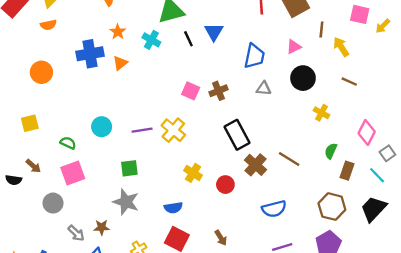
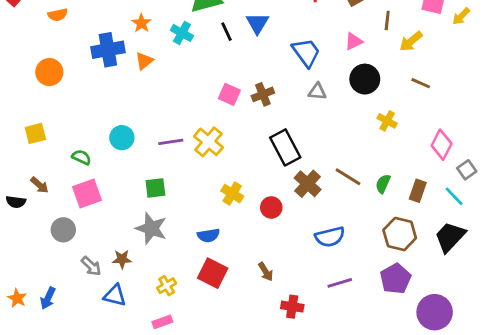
yellow arrow: (341, 47) -> (411, 41), turned -96
blue trapezoid: (254, 56) -> (306, 53), turned -48
green semicircle: (331, 151) -> (383, 184), moved

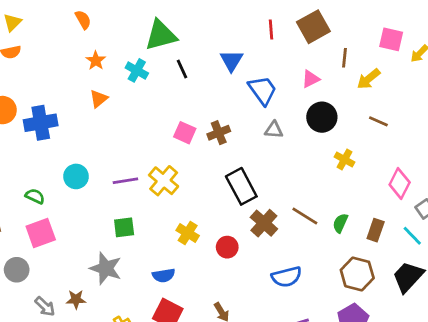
blue triangle: (257, 23) -> (231, 61), moved
blue cross: (108, 50) -> (41, 123), moved
green square: (155, 188) -> (124, 227), moved

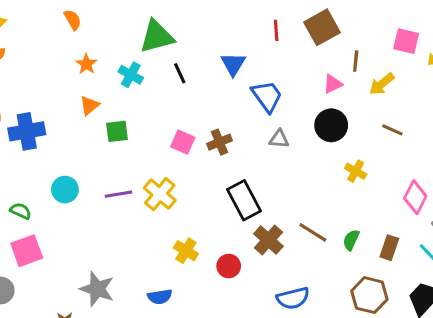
pink triangle: (311, 79) -> (333, 84), moved
green square: (124, 227) -> (117, 131), moved

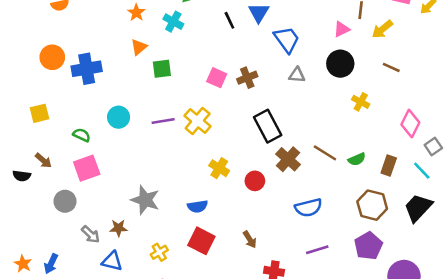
black line: (180, 73) -> (229, 20), moved
green semicircle: (351, 240) -> (357, 159), turned -138

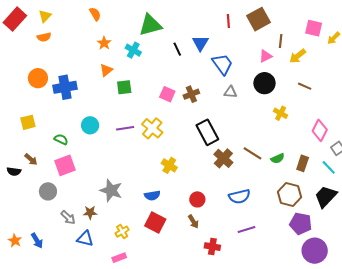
red circle: (255, 181) -> (197, 199), moved
purple pentagon: (368, 246) -> (301, 224), moved, turned -30
blue arrow: (51, 264) -> (37, 241), turned -56

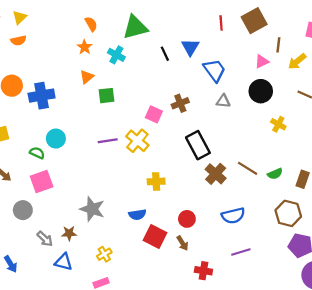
orange semicircle: (95, 14) -> (91, 24), moved
pink square: (167, 94) -> (154, 114), moved
cyan circle: (90, 125) -> (56, 139), moved
yellow cross: (169, 165) -> (156, 181), turned -35
red square: (155, 223) -> (155, 237), moved

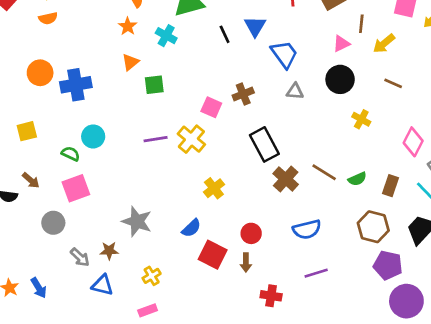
yellow cross: (156, 181) -> (214, 188), turned -35
blue semicircle: (137, 215) -> (191, 228), turned -35
brown arrow: (183, 243) -> (246, 263), turned 32

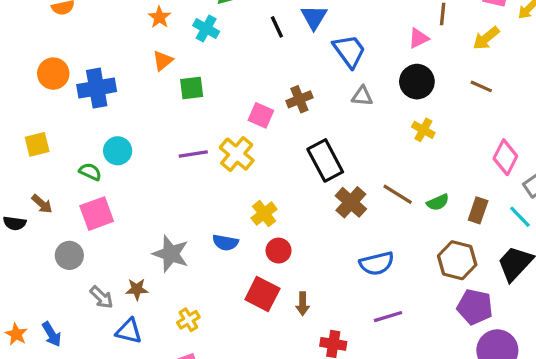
yellow arrow: (384, 44) -> (486, 38), moved
yellow cross: (361, 119) -> (423, 130), moved
blue semicircle: (191, 228) -> (225, 243), moved, turned 54
red circle: (251, 233) -> (279, 251), moved

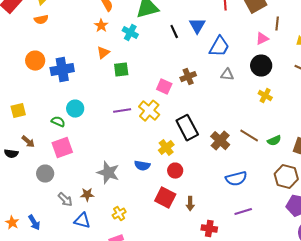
blue trapezoid: (349, 51) -> (219, 47), turned 65
yellow square: (37, 144) -> (18, 111), moved
black rectangle: (325, 160) -> (187, 128), moved

